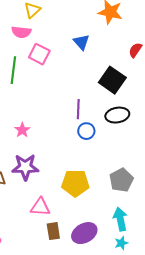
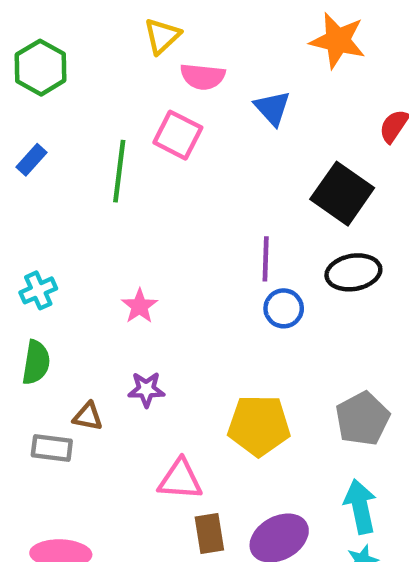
pink semicircle: (21, 32) -> (203, 77), moved
purple star: (25, 167) -> (146, 389), size x0.6

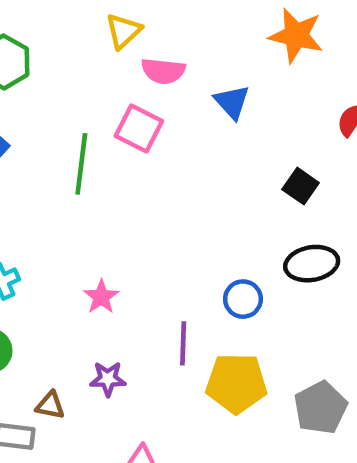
black square: (342, 194) -> (301, 186), size x0.6
purple line: (266, 259) -> (183, 343), moved
yellow pentagon: (259, 425) -> (236, 383), moved

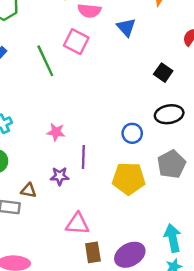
green line: (81, 164) -> (45, 61), turned -32
pink star: (101, 297) -> (56, 132), turned -30
purple line: (183, 343) -> (83, 157), moved
gray pentagon: (320, 408) -> (172, 164), moved

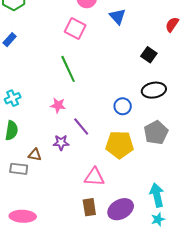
green line: (45, 61) -> (68, 69), moved
purple line: (83, 157) -> (81, 126), turned -42
pink triangle: (77, 224) -> (94, 177), moved

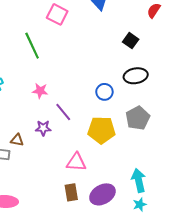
green line: (68, 69) -> (32, 46), moved

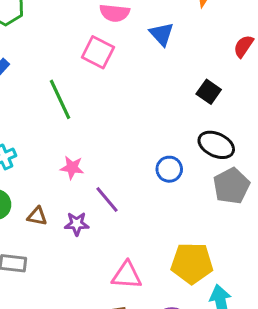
black ellipse: (136, 76) -> (216, 145), turned 35
gray pentagon: (138, 118) -> (231, 186), moved
yellow pentagon: (101, 130) -> (192, 263), moved
brown triangle: (17, 140) -> (37, 216), moved

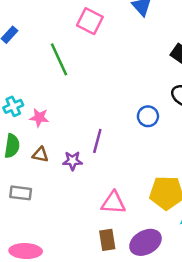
pink star: (72, 168) -> (39, 118), moved
purple line: (107, 200) -> (97, 141), turned 55

